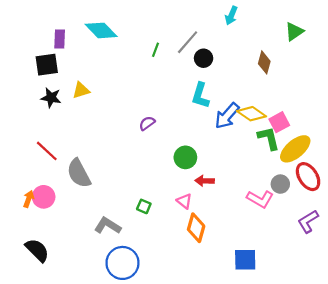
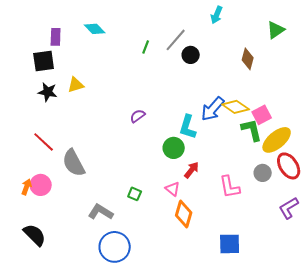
cyan diamond: (101, 30) -> (95, 29), size x0.7
cyan L-shape: (200, 96) -> (188, 127), moved
red arrow: (205, 181) -> (192, 170), turned 126
pink L-shape: (260, 199) -> (230, 187), moved, turned 50

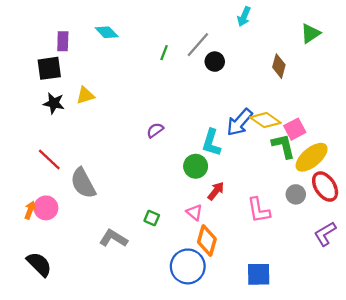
blue circle: (115, 247) -> (188, 266), moved

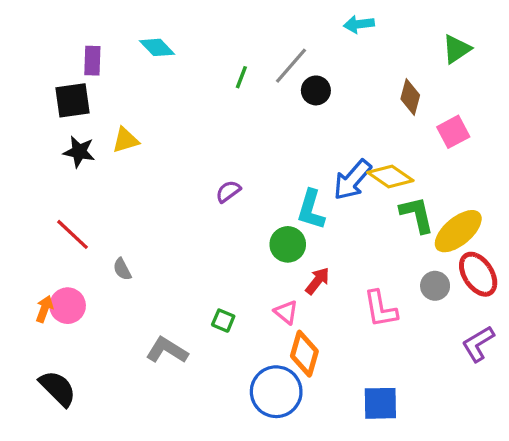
cyan arrow: (244, 17) -> (359, 24), turned 60
pink square: (295, 129) -> (453, 132), moved
gray semicircle: (83, 183) -> (122, 269), size x0.5

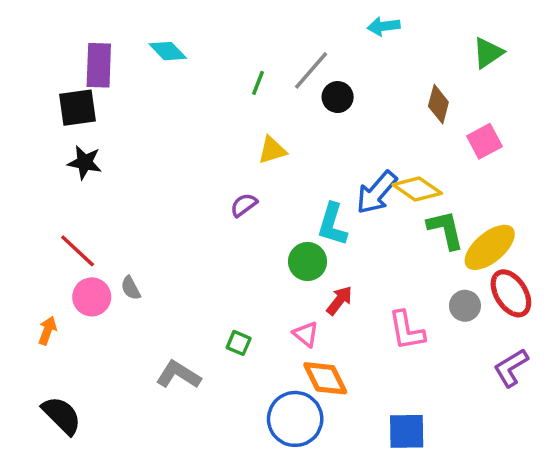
purple rectangle: (92, 61) -> (99, 65), size x1.4
yellow triangle: (126, 140) -> (272, 150), moved
pink circle: (68, 306) -> (92, 297), moved
orange diamond: (304, 354) -> (325, 378), turned -42

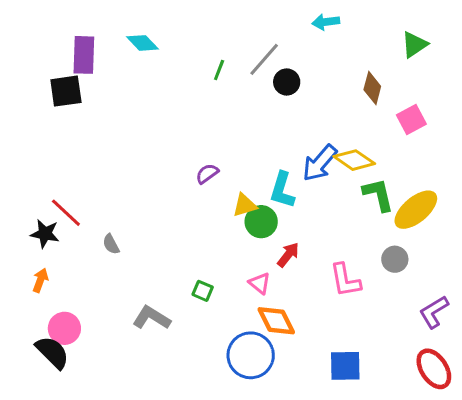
yellow triangle: (272, 150) -> (245, 205), moved
black star: (85, 162) -> (45, 234), moved
red ellipse: (511, 293) -> (434, 369), moved
pink circle: (92, 297) -> (64, 328), moved

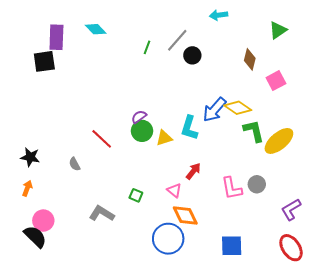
red line: (66, 213) -> (102, 139), moved
green circle: (261, 222) -> (142, 131), moved
gray circle: (395, 259) -> (257, 184), moved

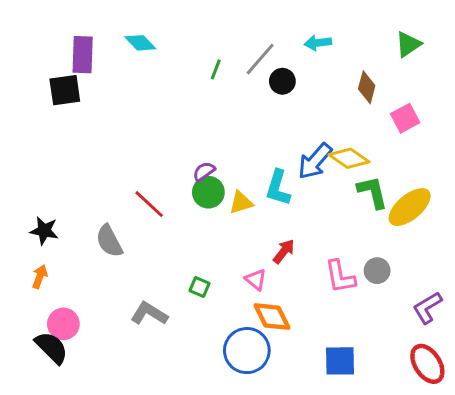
cyan arrow: (219, 15) -> (318, 43), moved
gray semicircle: (75, 164) -> (109, 241), size x1.6

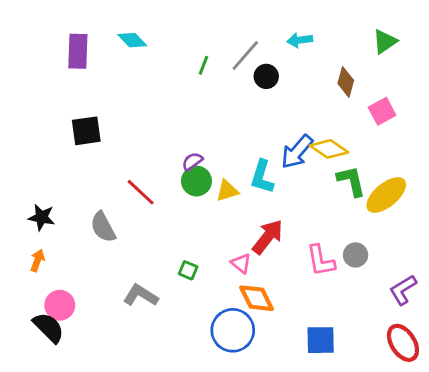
black square: (65, 90) -> (86, 131), moved
red arrow: (284, 251) -> (268, 237), size x1.5

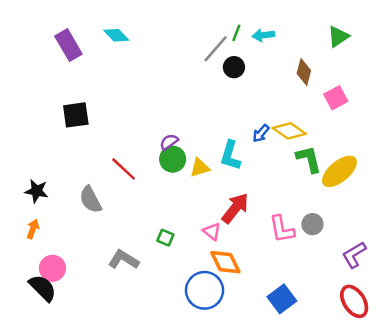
purple rectangle: (78, 51) -> (68, 45), turned -32
green line: (203, 65) -> (236, 33), moved
blue arrow: (297, 152) -> (261, 133), size x0.6
blue square: (321, 340) -> (282, 299), turned -36

